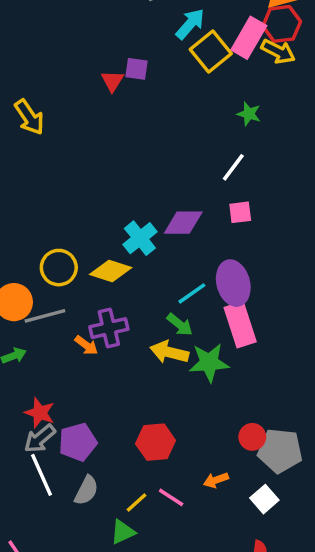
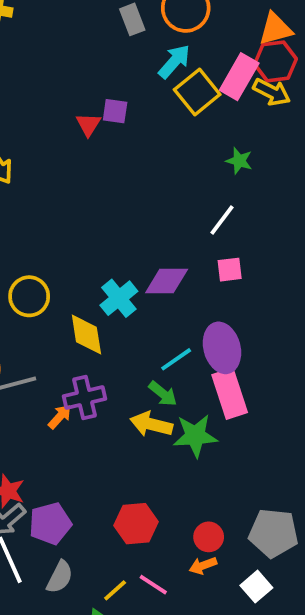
yellow circle: (59, 268) -> (29, 296), moved
yellow diamond: (111, 271) -> (86, 335), turned 63
orange arrow: (86, 345) -> (60, 417), turned -85
red circle: (252, 437) -> (209, 537), moved

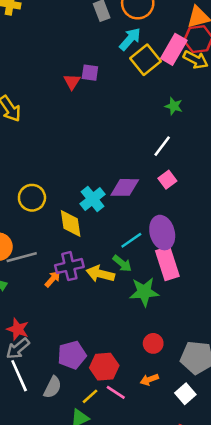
pink square: (230, 270) -> (167, 180), turned -30
yellow arrow: (151, 424) -> (100, 274), moved
purple pentagon: (50, 524) -> (72, 355), moved
red hexagon: (136, 524) -> (104, 367), moved
red circle: (209, 537) -> (153, 343), moved

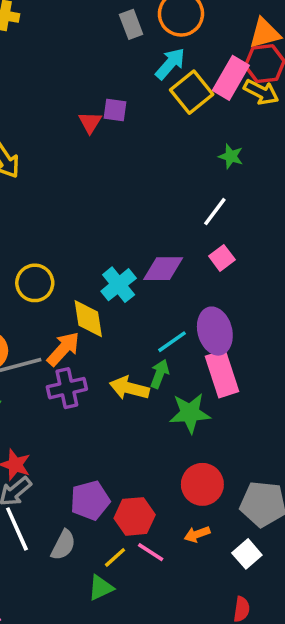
green arrow: (122, 263) -> (160, 374), turned -108
purple cross: (69, 266) -> (67, 388), moved
orange arrow: (53, 279) -> (63, 349), moved, size x1.5
red circle: (153, 343) -> (202, 484), size x1.5

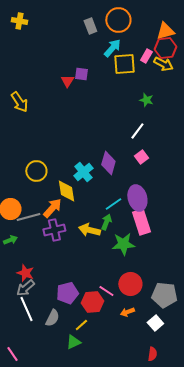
pink rectangle: (231, 78) -> (146, 56), size x0.6
yellow square: (192, 92) -> (124, 64), turned 35
purple diamond: (163, 269) -> (108, 163), turned -75
pink line: (151, 552) -> (106, 291), moved

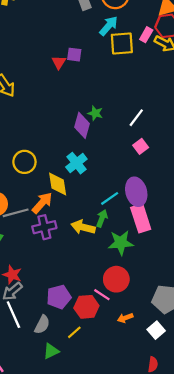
green star: (146, 100) -> (95, 113), moved
purple diamond: (108, 163) -> (82, 125), moved
red circle: (130, 284) -> (116, 279), moved
green triangle: (73, 342) -> (51, 351), moved

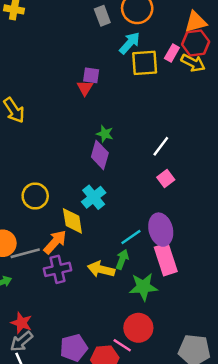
red triangle: (59, 62) -> (85, 88), moved
green star: (95, 113) -> (105, 134), moved

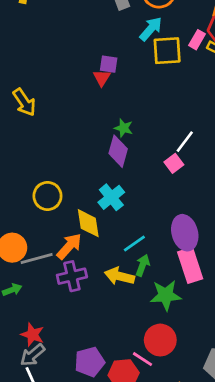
pink square: (166, 179) -> (174, 163), moved
cyan line: (131, 237) -> (134, 244), moved

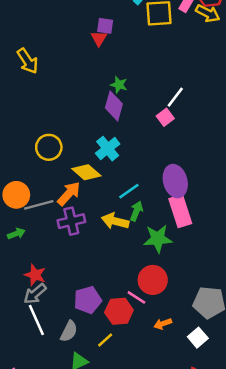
yellow diamond: (88, 223) -> (86, 172), turned -40

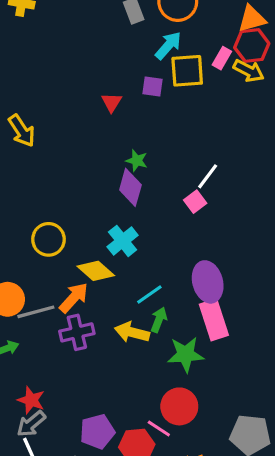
purple square: (105, 26) -> (153, 87), moved

